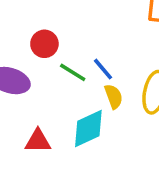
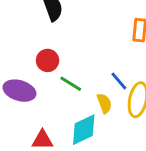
blue line: (103, 69) -> (119, 81), moved

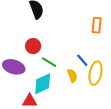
cyan diamond: (84, 130) -> (43, 84), moved

